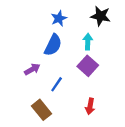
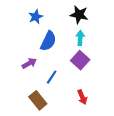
black star: (100, 16) -> (79, 15), moved
blue star: (59, 18) -> (36, 17), moved
red arrow: (90, 106) -> (82, 97), turned -32

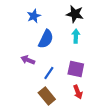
purple square: (80, 60) -> (76, 69), moved, turned -30
purple arrow: (29, 63) -> (28, 60), turned -128
brown rectangle: (38, 100) -> (47, 96), moved

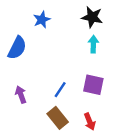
blue semicircle: (46, 39) -> (17, 48), moved
purple arrow: (28, 60) -> (21, 95), moved, turned 48
red arrow: (78, 92) -> (90, 122), moved

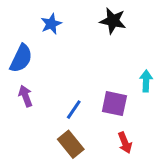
cyan arrow: (93, 44) -> (146, 81), moved
purple arrow: (21, 95) -> (26, 96), moved
red arrow: (90, 122) -> (125, 143), moved

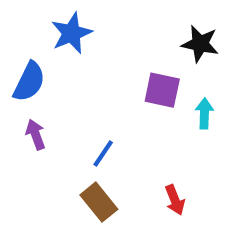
black star: (113, 21) -> (200, 44), moved
blue star: (51, 24) -> (71, 33), size x1.4
purple square: (114, 104) -> (162, 90), moved

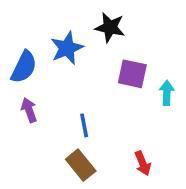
blue star: (71, 33) -> (67, 48), moved
black star: (200, 44) -> (110, 27), moved
blue line: (103, 153) -> (84, 125), turned -45

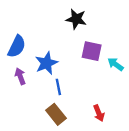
blue star: (67, 48) -> (46, 63), moved
cyan arrow: (167, 93) -> (116, 64), turned -56

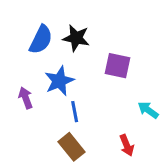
black star: (76, 19) -> (76, 38), moved
blue semicircle: (17, 46) -> (41, 40), moved
cyan arrow: (116, 64) -> (148, 110), moved

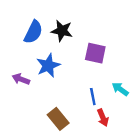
purple arrow: (26, 98) -> (21, 79), turned -49
blue line: (75, 112) -> (93, 97), moved

